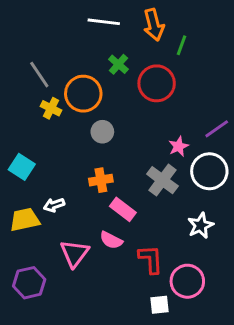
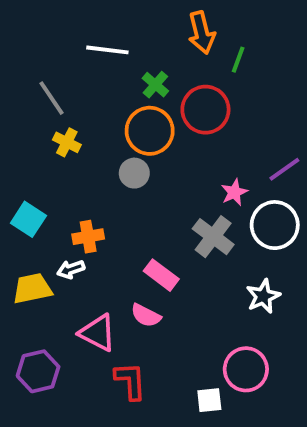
white line: (104, 22) -> (107, 50), moved
orange circle: (83, 94) -> (150, 131), moved
orange cross: (101, 180) -> (88, 237), moved
pink triangle: (74, 253) -> (98, 333), turned -40
red L-shape: (151, 259) -> (130, 381), moved

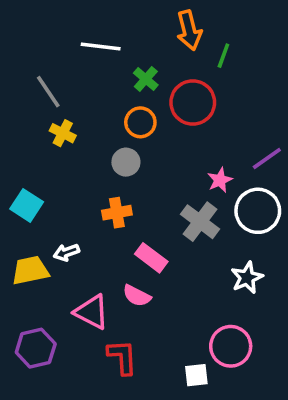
orange circle: (150, 131) -> (140, 122), size x0.7
orange cross: (88, 237) -> (117, 213), moved

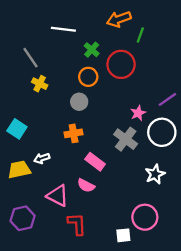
orange arrow: (189, 30) -> (119, 19), turned 85

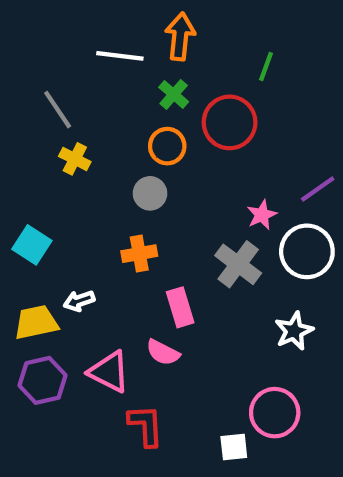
orange arrow: (119, 19) -> (180, 36), moved, turned 115
pink rectangle: (95, 162) -> (180, 307), turned 36
purple hexagon: (23, 218) -> (43, 380), moved

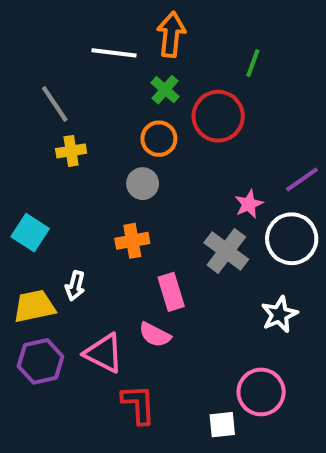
yellow cross: (75, 159) -> (71, 151), turned -36
white arrow: (79, 301) -> (75, 286), turned -56

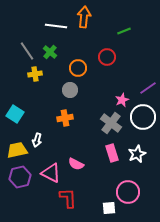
green line: (253, 63) -> (124, 31), turned 48
green cross: (165, 90) -> (50, 52), moved
red circle: (218, 116) -> (107, 57), size x0.7
pink rectangle: (171, 292) -> (112, 153), moved

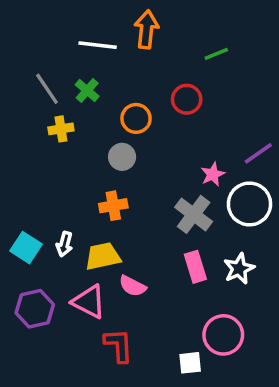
cyan square: (15, 114) -> (26, 248), moved
yellow trapezoid: (17, 150) -> (103, 256), moved

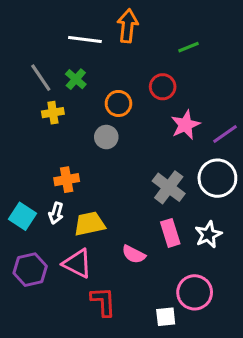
pink star: (213, 174) -> (185, 125), moved, size x1.4
orange cross: (113, 206) -> (67, 180), moved
pink semicircle: (133, 286) -> (134, 254), moved

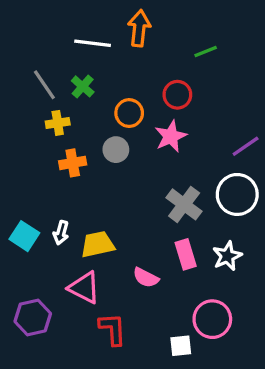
pink star: (185, 125) -> (171, 136), moved
orange cross: (67, 180) -> (73, 163), moved
purple hexagon: (30, 270) -> (33, 317), moved

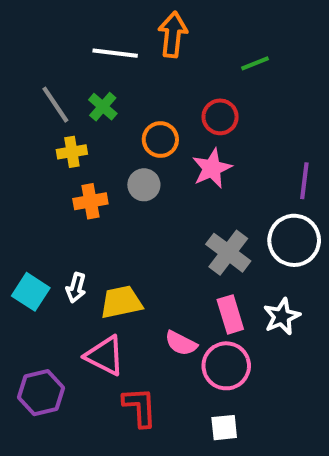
purple line: (246, 146) -> (304, 181), turned -48
pink circle: (212, 319) -> (226, 366), moved

